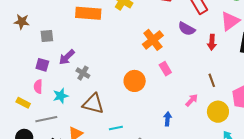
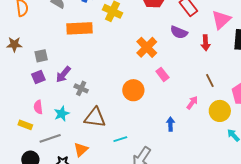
purple square: (42, 65) -> (38, 77), moved, turned -32

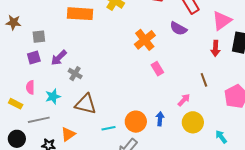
red arrow: (206, 43) -> (215, 48), moved
orange circle: (133, 90) -> (136, 122), moved
yellow circle: (220, 111) -> (193, 122), moved

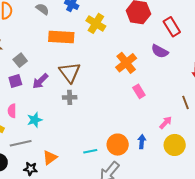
gray square: (39, 37) -> (20, 60), turned -32
gray cross: (75, 74) -> (70, 97), moved, turned -32
brown triangle: (86, 104) -> (70, 72), moved, turned 40

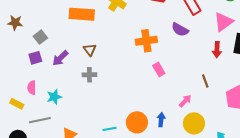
orange cross: (126, 63) -> (146, 41), turned 30
brown triangle: (70, 72) -> (90, 50), size x0.6

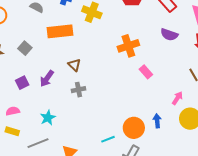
purple semicircle: (180, 30) -> (169, 35), moved
gray square: (40, 37) -> (25, 48), moved
pink semicircle: (32, 88) -> (13, 111), moved, turned 88

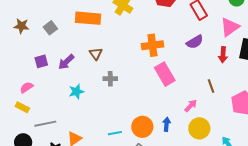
purple semicircle: (169, 35) -> (195, 42), turned -60
pink rectangle: (146, 72) -> (165, 74), size x1.6
gray cross: (79, 90) -> (110, 79), moved
pink semicircle: (13, 111) -> (27, 87), turned -32
cyan star: (48, 118) -> (76, 92), moved

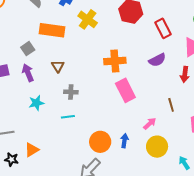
gray square: (50, 28) -> (28, 49), moved
purple arrow: (66, 62) -> (28, 73), turned 108
cyan line: (115, 133) -> (68, 117), moved

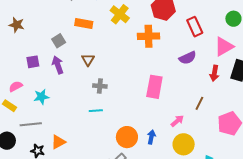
orange rectangle: (52, 30) -> (84, 24), size x0.7
orange cross: (115, 61) -> (149, 36), moved
pink rectangle: (125, 90) -> (154, 87), turned 35
cyan star: (36, 103) -> (41, 97), moved
brown line: (171, 105) -> (199, 103), turned 40

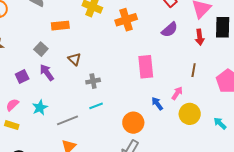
gray line: (31, 124) -> (68, 120), moved
blue arrow: (151, 137) -> (157, 104), moved, turned -32

